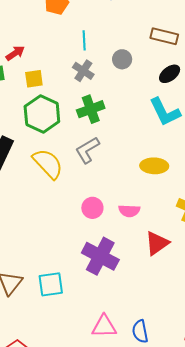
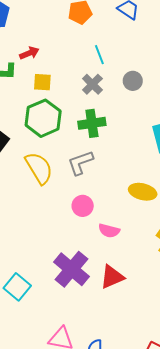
cyan line: (84, 40) -> (99, 55), turned -30
pink circle: (92, 208) -> (83, 206), moved
red triangle: (157, 243) -> (112, 277), moved
cyan square: (51, 284) -> (17, 287), turned 36

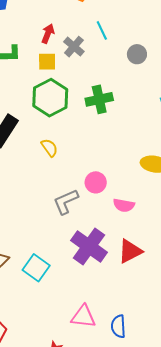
red arrow: (29, 53) -> (48, 34), moved, turned -42
gray cross: (92, 84) -> (74, 47), moved
gray L-shape: (80, 163) -> (66, 202), moved
yellow semicircle: (39, 168) -> (49, 148), size x0.6

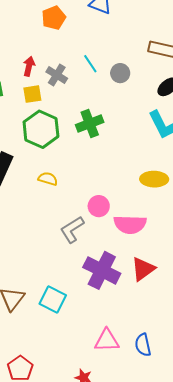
cyan line: (102, 30) -> (90, 64), moved
yellow semicircle: (49, 148) -> (48, 179), turned -30
pink semicircle: (124, 205) -> (130, 224), size x1.5

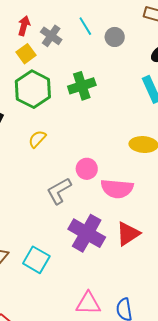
yellow square: (32, 94) -> (26, 54), turned -30
yellow semicircle: (48, 179) -> (37, 139), turned -66

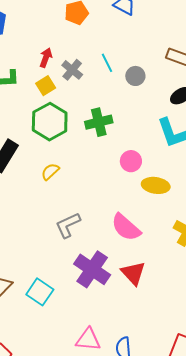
pink circle: (87, 169) -> (131, 161), moved
pink semicircle: (117, 189) -> (126, 227), turned 32
red triangle: (128, 234) -> (133, 273), turned -44

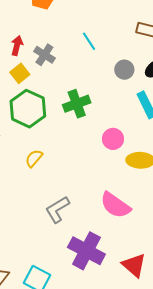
cyan line: (107, 63) -> (89, 41), moved
gray circle: (135, 76) -> (124, 70), moved
red triangle: (133, 273) -> (134, 265), moved

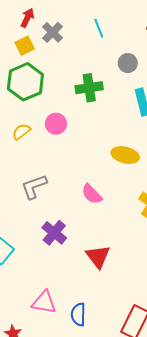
green cross: (77, 104) -> (89, 88), moved
pink circle: (113, 139) -> (56, 124), moved
pink semicircle: (115, 205) -> (92, 194), size x0.7
purple cross: (86, 251) -> (54, 233), size x0.7

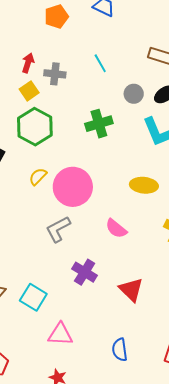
gray cross: (52, 32) -> (55, 74), turned -30
pink circle: (56, 124) -> (73, 187), moved, size x1.8
pink triangle: (44, 302) -> (60, 334), moved

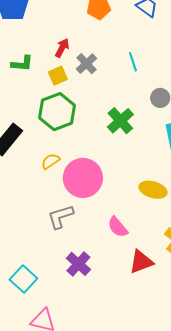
gray cross: (55, 74) -> (86, 64), turned 30
green cross: (99, 124) -> (120, 121), turned -36
red triangle: (131, 290) -> (141, 262), moved, turned 44

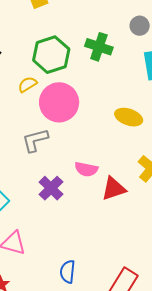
green hexagon: (57, 112) -> (51, 55), moved
green cross: (120, 121) -> (99, 47), turned -32
pink semicircle: (118, 227) -> (86, 169), moved, turned -40

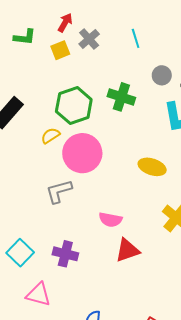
purple cross: (51, 188) -> (65, 254), moved, turned -30
red triangle: (114, 189) -> (127, 250), moved

